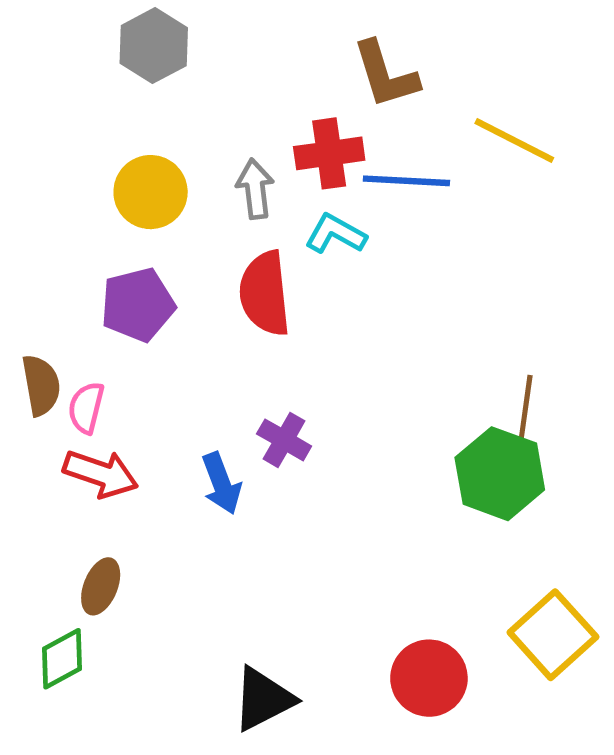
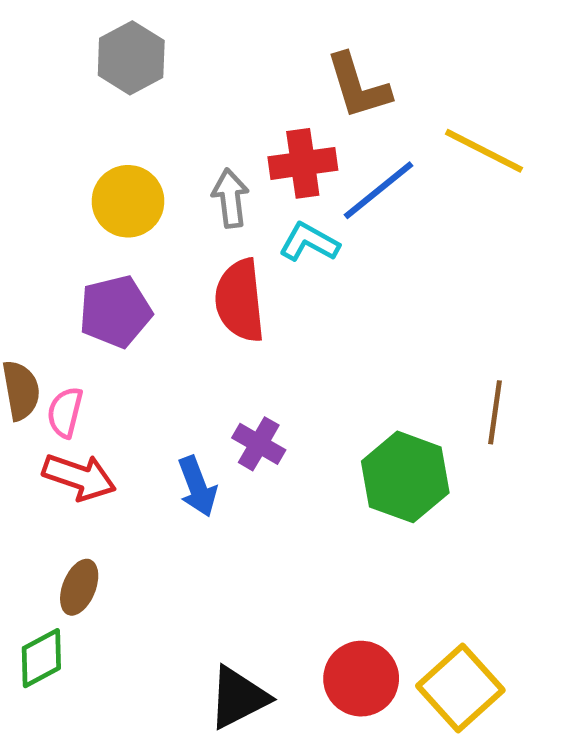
blue line: (406, 181) -> (378, 190), turned -42
green hexagon: (500, 474) -> (405, 477), moved
yellow square: (553, 635) -> (460, 688), moved
red circle: (429, 678) -> (361, 679), moved

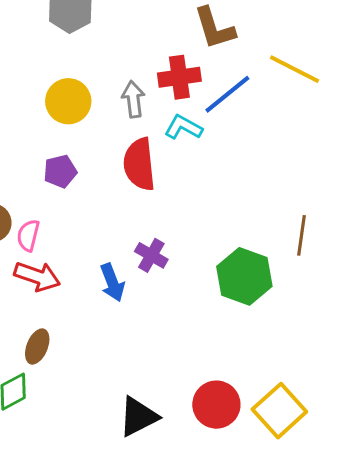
purple pentagon: (115, 312) -> (60, 171), size x0.7

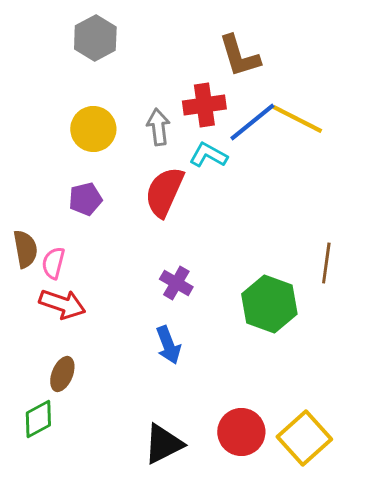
yellow line: (295, 69) -> (297, 119), moved
red semicircle: (139, 164) -> (164, 192), turned 30
blue arrow: (112, 282) -> (168, 345), moved

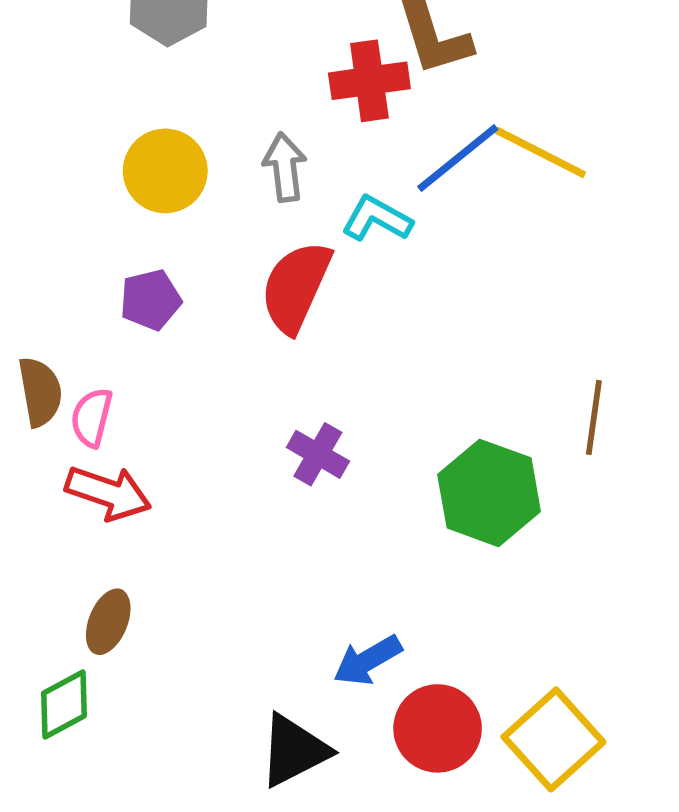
red cross: (204, 105) -> (369, 81), moved
blue arrow: (168, 345) -> (368, 660), moved, turned 81

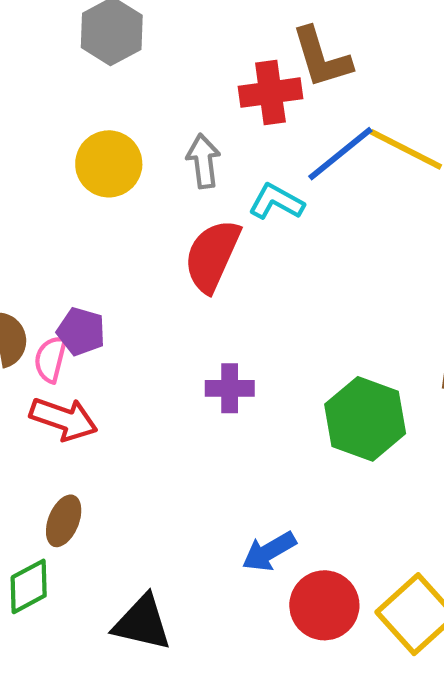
purple pentagon: (151, 300) -> (81, 331), moved, turned 30
purple cross: (318, 454) -> (230, 388), turned -30
black triangle: (294, 751) -> (142, 623), moved, turned 40

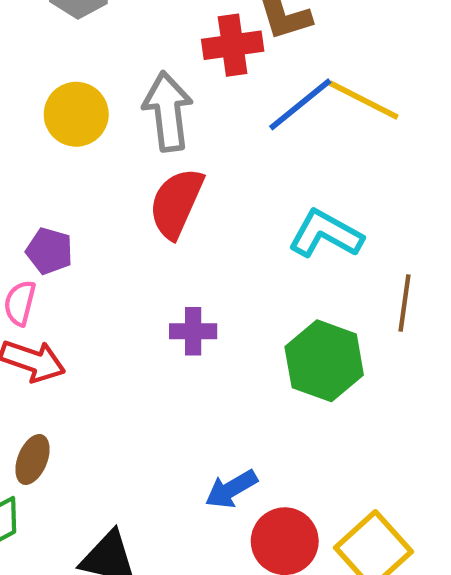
gray arrow: (203, 161) -> (168, 111), size x1.5
cyan L-shape: (276, 202) -> (326, 234), moved, size x1.4
purple pentagon: (81, 331) -> (49, 251), moved

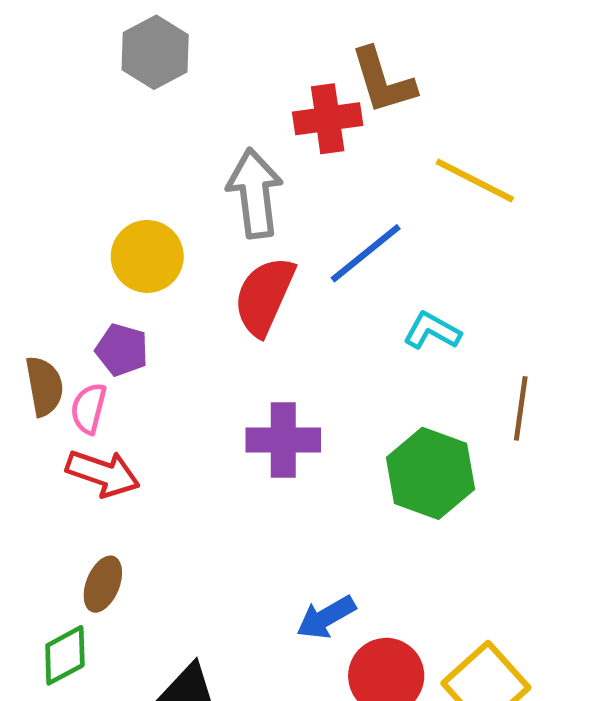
blue line: (300, 104) -> (366, 253), moved
yellow circle: (76, 114) -> (147, 256), moved
cyan L-shape: (326, 234) -> (432, 331), size x0.7
purple cross: (193, 331) -> (283, 440), size x1.4

